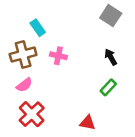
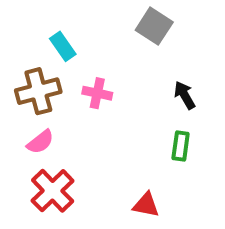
gray square: (111, 16) -> (154, 26), moved
green rectangle: (108, 87) -> (181, 146), turned -35

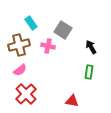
gray square: (154, 26) -> (63, 30), moved

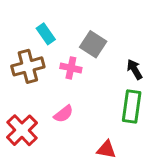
pink semicircle: (20, 70) -> (63, 114), moved
green rectangle: (89, 72) -> (132, 106), size x1.5
red cross: (26, 94) -> (22, 130), moved

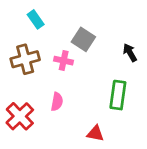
cyan rectangle: (46, 34) -> (36, 19), moved
black arrow: (135, 69) -> (130, 53), moved
pink semicircle: (63, 114) -> (57, 102), turned -42

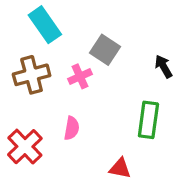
cyan rectangle: (36, 19) -> (45, 25), size x1.5
pink cross: (64, 61) -> (80, 76), turned -36

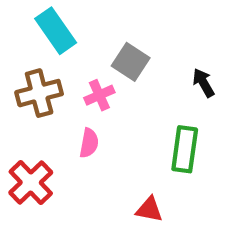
pink semicircle: (72, 128) -> (89, 143), moved

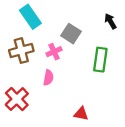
black arrow: (203, 83) -> (110, 21), moved
green rectangle: (185, 149) -> (100, 60), moved

